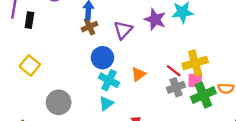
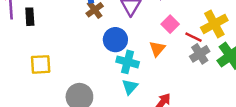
yellow square: (30, 65) -> (41, 64), turned -30
pink square: (195, 80) -> (170, 24), moved, turned -35

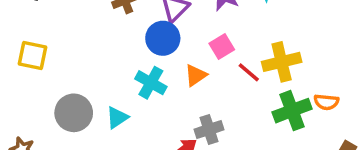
blue circle: (115, 40) -> (163, 38), moved
gray cross: (200, 54) -> (209, 130), moved
cyan triangle: (130, 87) -> (117, 118), moved

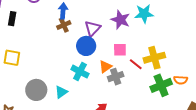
pink square: (222, 47) -> (120, 50), turned 32
gray cross: (209, 130) -> (116, 77), moved

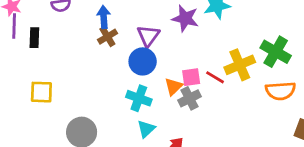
pink square: (120, 50) -> (191, 77), moved
orange semicircle: (181, 80) -> (280, 91), size x1.5
green cross: (161, 85) -> (276, 52), moved, turned -30
cyan triangle: (61, 92) -> (146, 129), moved

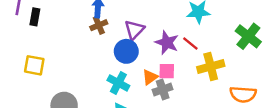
purple star: (185, 18) -> (167, 43), moved
green cross: (276, 52) -> (248, 36), moved
red line: (215, 77) -> (190, 44), moved

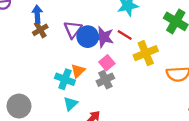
blue circle: (126, 51) -> (88, 37), moved
pink square: (167, 71) -> (107, 63), turned -32
orange triangle: (150, 77) -> (78, 71), moved

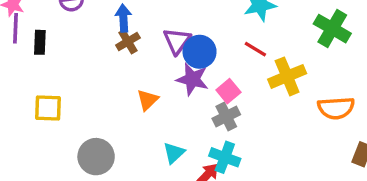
purple star: (103, 37) -> (192, 79), moved
orange triangle: (78, 71) -> (148, 100), moved
cyan cross: (65, 79) -> (225, 157), moved

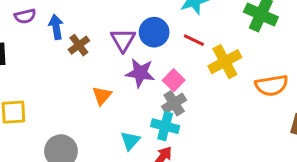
blue arrow: (123, 18) -> (56, 27), moved
blue circle: (200, 52) -> (154, 32), moved
cyan cross: (225, 157) -> (165, 126), moved

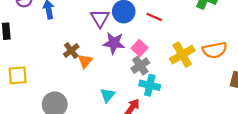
brown cross: (79, 45) -> (71, 51), moved
yellow cross: (225, 62) -> (182, 55), moved
cyan cross: (165, 126) -> (150, 85), moved

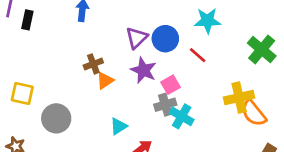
orange semicircle: (215, 50) -> (254, 113), turned 45
yellow cross: (182, 55) -> (239, 97), moved
yellow square: (18, 75) -> (22, 93), moved
cyan cross: (150, 85) -> (182, 116), moved

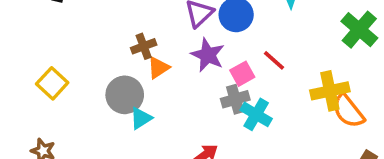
red line: (198, 55) -> (274, 60), moved
yellow square: (22, 93) -> (52, 83), turned 30
gray circle: (56, 118) -> (125, 95), moved
cyan triangle: (119, 126) -> (141, 118), moved

